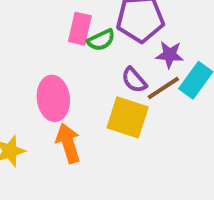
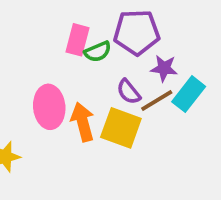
orange arrow: (68, 143) -> (83, 122), moved

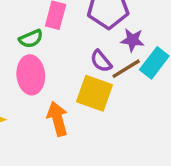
green semicircle: (98, 52) -> (31, 39), moved
orange arrow: (83, 122) -> (57, 119), moved

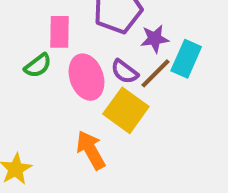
pink ellipse: (31, 75) -> (86, 77), moved
yellow square: (94, 93) -> (126, 110), turned 30

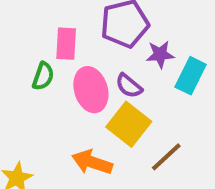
green semicircle: (38, 66) -> (43, 76), turned -36
brown line: (156, 73) -> (166, 157), moved
orange arrow: (91, 150) -> (92, 162), turned -45

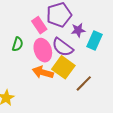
pink rectangle: (66, 44) -> (39, 25), moved, turned -35
purple semicircle: (129, 86) -> (63, 47), size x1.5
orange arrow: (92, 162) -> (43, 72), moved

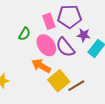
pink ellipse: (43, 50) -> (46, 45), turned -30
yellow square: (63, 67) -> (59, 81), moved

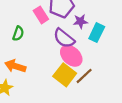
pink ellipse: (46, 45) -> (71, 56), moved
orange arrow: (41, 66) -> (15, 66), moved

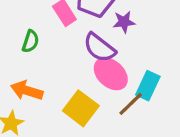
cyan rectangle: (97, 33) -> (148, 86), moved
yellow square: (65, 75) -> (81, 108), moved

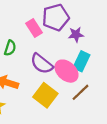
purple semicircle: (99, 48) -> (42, 64), moved
cyan rectangle: (148, 86) -> (81, 61), moved

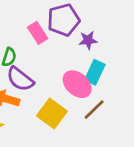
purple semicircle: (42, 64) -> (20, 79), moved

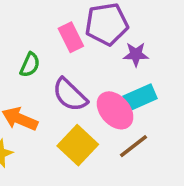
cyan rectangle: (95, 72) -> (140, 97), turned 35
purple semicircle: (20, 79) -> (70, 95), moved

